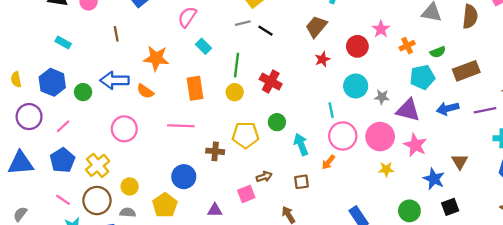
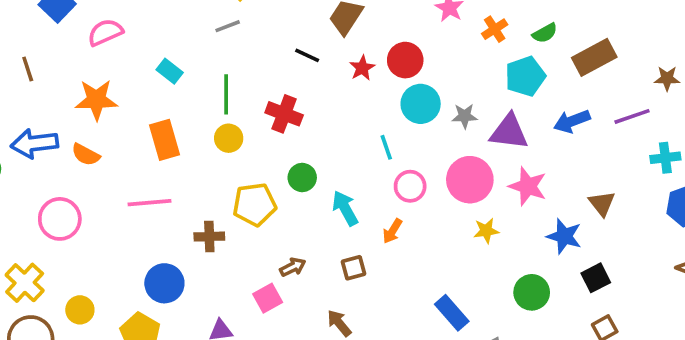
pink semicircle: (187, 17) -> (105, 32), moved, turned 40
black line: (265, 31) -> (307, 55), moved
red circle: (357, 46) -> (405, 60), moved
pink circle: (343, 136) -> (410, 186), size x0.7

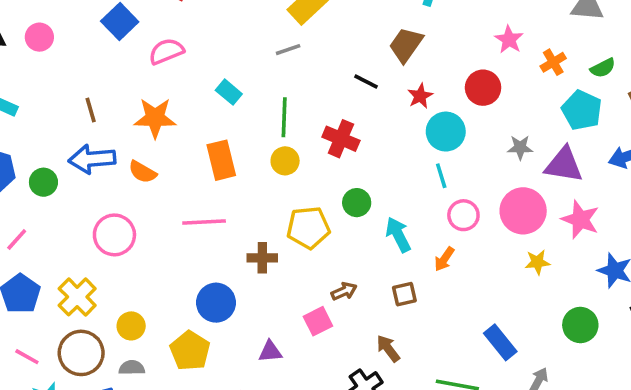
red circle: (405, 60) -> (483, 88), moved
brown line: (28, 69) -> (91, 110), moved
cyan pentagon: (525, 76) -> (582, 110), turned -30
cyan circle: (421, 104) -> (446, 132), moved

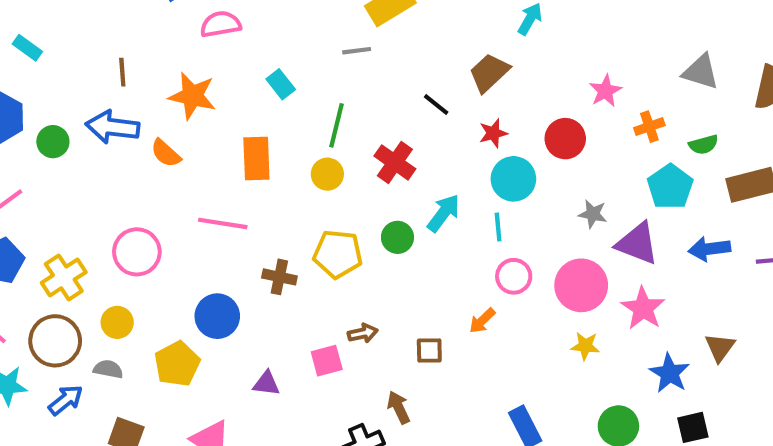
pink circle: (114, 235) -> (137, 252), moved
cyan arrow: (398, 235) -> (444, 213), moved, turned 52

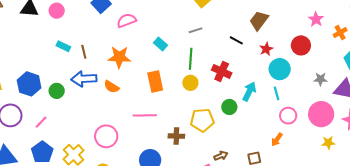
cyan rectangle: (27, 48) -> (63, 46), moved
gray line: (357, 51) -> (195, 30), moved

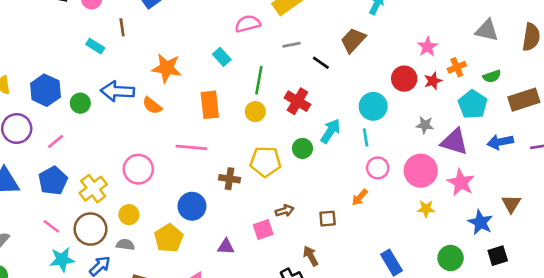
pink semicircle: (127, 20) -> (248, 24), moved
gray line: (195, 30) -> (292, 45), moved
red star: (266, 49) -> (433, 81), moved
brown line: (84, 52) -> (122, 27), moved

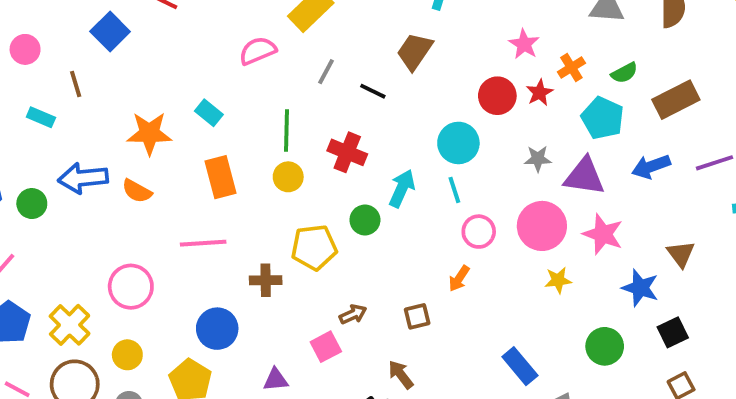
gray line: (292, 45) -> (326, 72), turned -42
cyan rectangle: (222, 57) -> (209, 113), moved

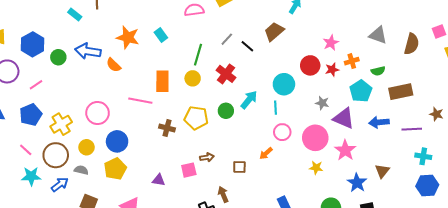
gray line: (326, 72) -> (227, 39), moved
orange rectangle: (220, 177) -> (162, 81), moved
blue circle: (217, 329) -> (117, 141), moved

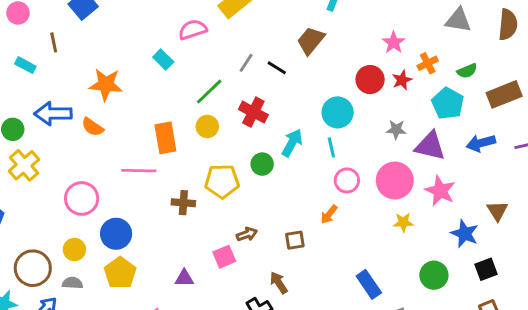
cyan rectangle: (161, 35) -> (163, 60), moved
green line: (198, 55) -> (209, 92), turned 40
yellow cross: (61, 124) -> (24, 165), moved

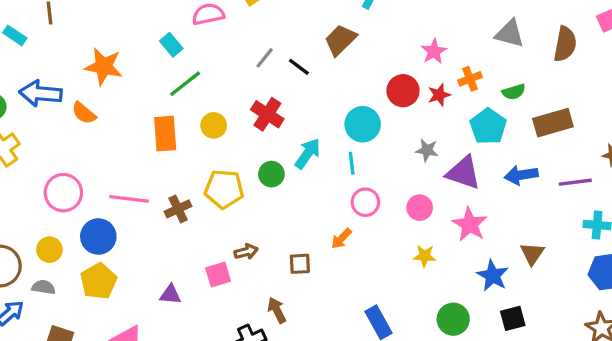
green line: (209, 92) -> (185, 84), moved
pink line: (139, 171) -> (129, 199), moved
pink circle: (395, 180) -> (420, 208), size x0.6
brown cross: (183, 203) -> (178, 209), turned -35

